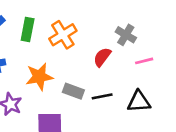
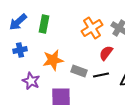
orange cross: (63, 35) -> (92, 28), moved
red semicircle: (102, 57) -> (106, 53), moved

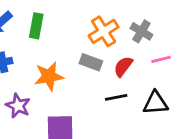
gray rectangle: (79, 71) -> (91, 62), moved

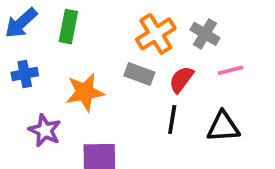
black line: (116, 97) -> (172, 119), turned -70

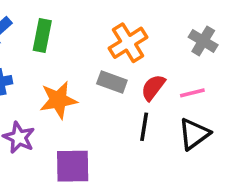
gray cross: (205, 34) -> (203, 41), moved
pink line: (231, 70) -> (192, 93), moved
black triangle: (223, 127) -> (194, 134), turned -32

